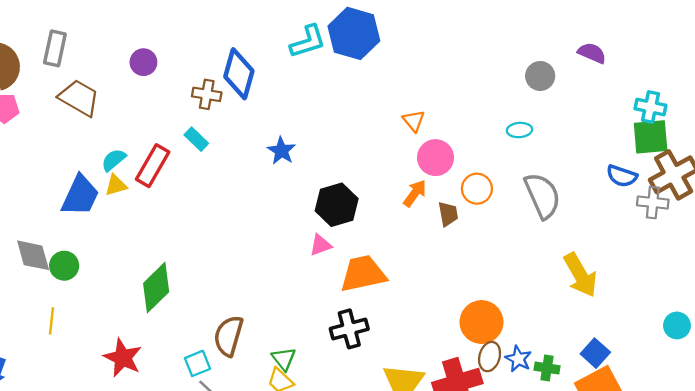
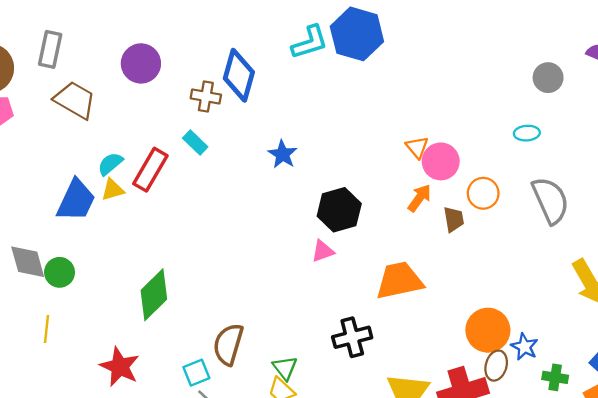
purple circle: (143, 62) -> (141, 63), size x1.4
orange triangle: (414, 121) -> (417, 147), moved
orange trapezoid: (363, 274) -> (399, 281), moved
blue star: (518, 359) -> (524, 347), moved

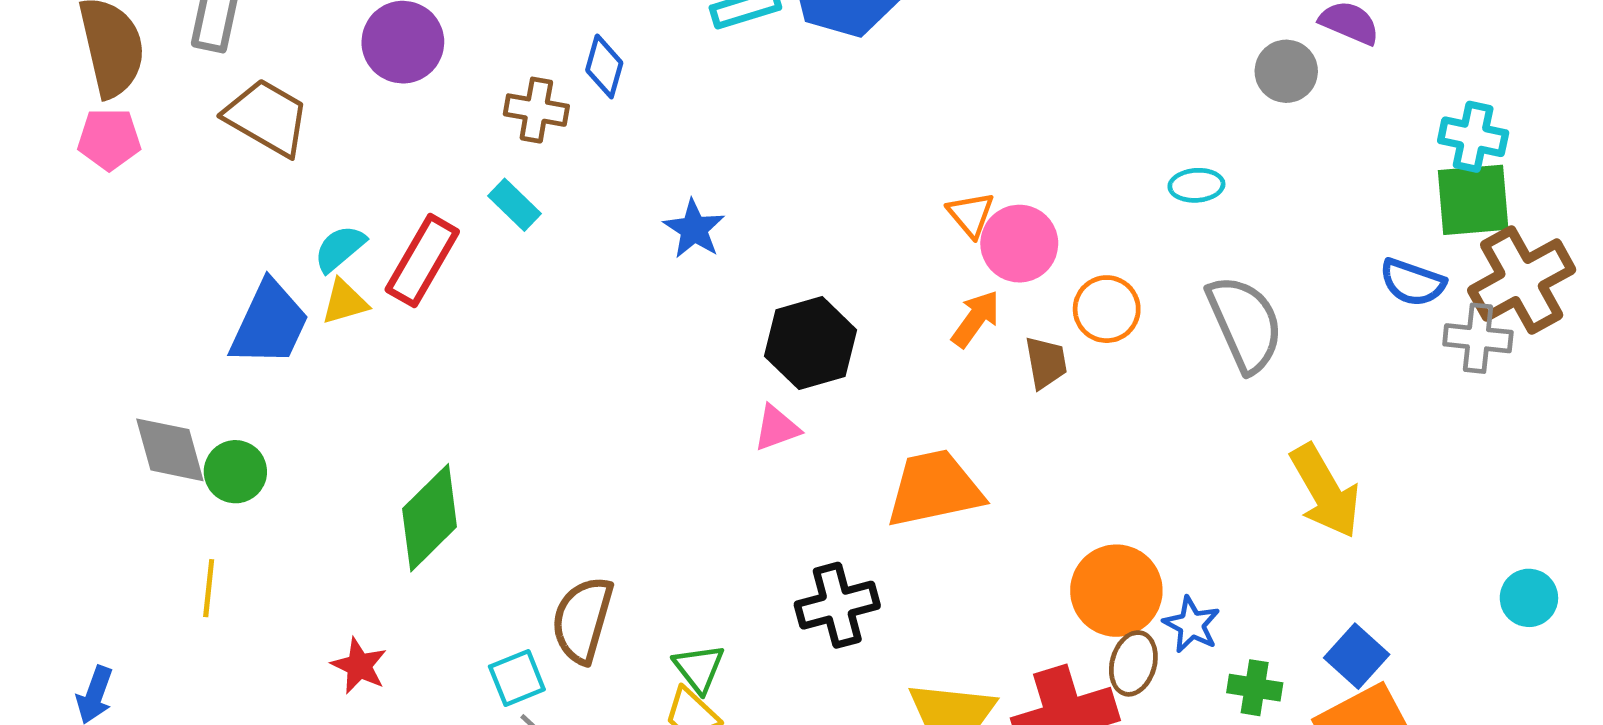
blue diamond: (239, 75) -> (604, 66), size x0.6
gray circle: (548, 78) -> (1286, 71), moved
red star: (120, 367) -> (359, 666), size x0.7

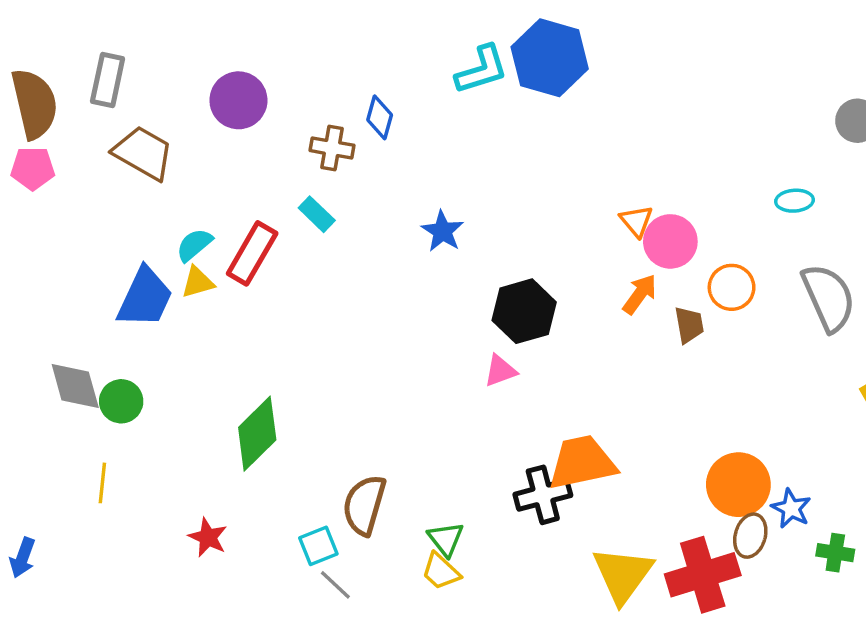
orange trapezoid: (934, 489) -> (582, 463), moved

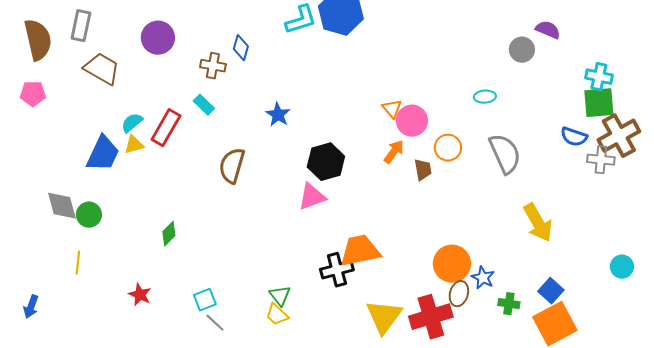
pink pentagon: (33, 168) -> (33, 94), moved
pink triangle: (500, 371) -> (312, 197), size x1.4
green diamond: (257, 434) -> (169, 234), size x0.6
brown semicircle: (364, 505) -> (232, 166), moved

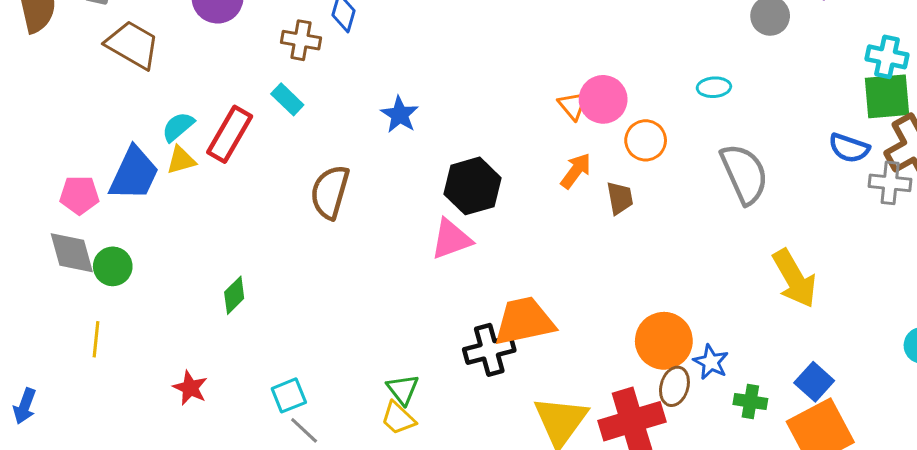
pink pentagon: (33, 94) -> (79, 195), moved
pink circle: (412, 121) -> (603, 99), moved
orange circle: (448, 148) -> (646, 140), moved

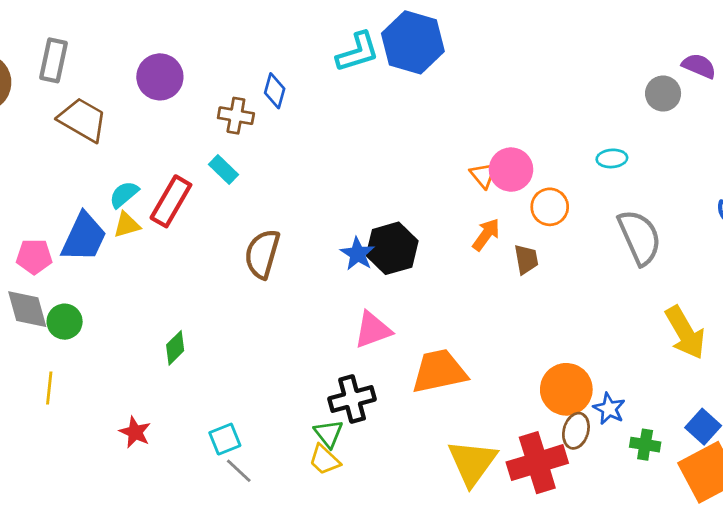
blue star: (400, 115) -> (358, 254), moved
pink triangle: (451, 239) -> (373, 330), moved
black cross: (489, 350) -> (352, 399), moved

